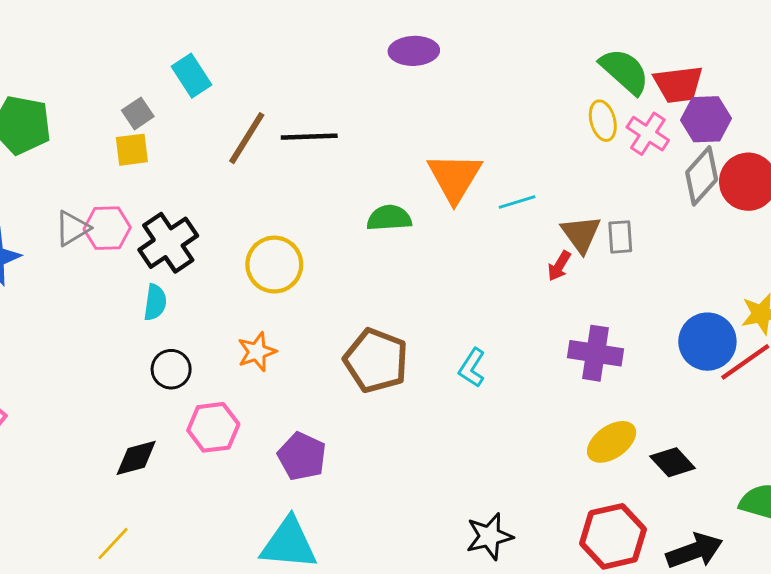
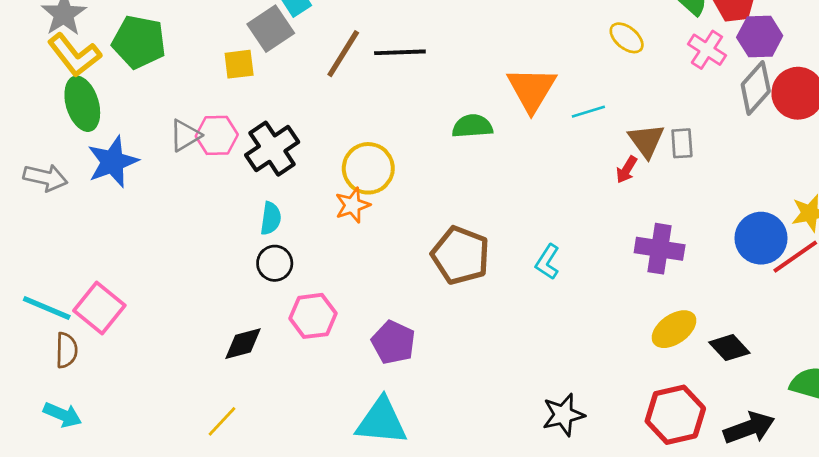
gray square: (138, 113) -> (271, 29), moved, size x1.6
yellow ellipse: (603, 121) -> (627, 38), moved, turned -36
cyan semicircle: (155, 302) -> (271, 218), moved
orange star: (257, 352) -> (352, 205), moved

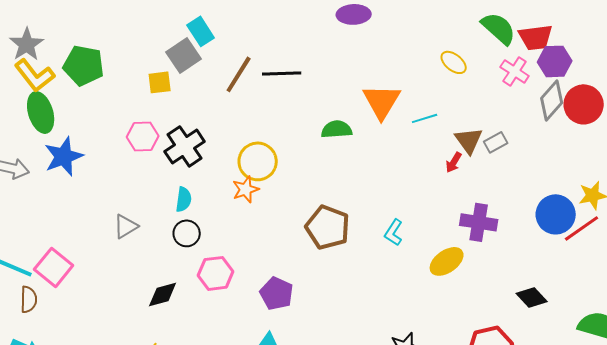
gray triangle: (185, 135) -> (126, 226), moved
gray rectangle: (682, 143) -> (496, 142), turned 65
yellow ellipse: (674, 329) -> (447, 261), moved

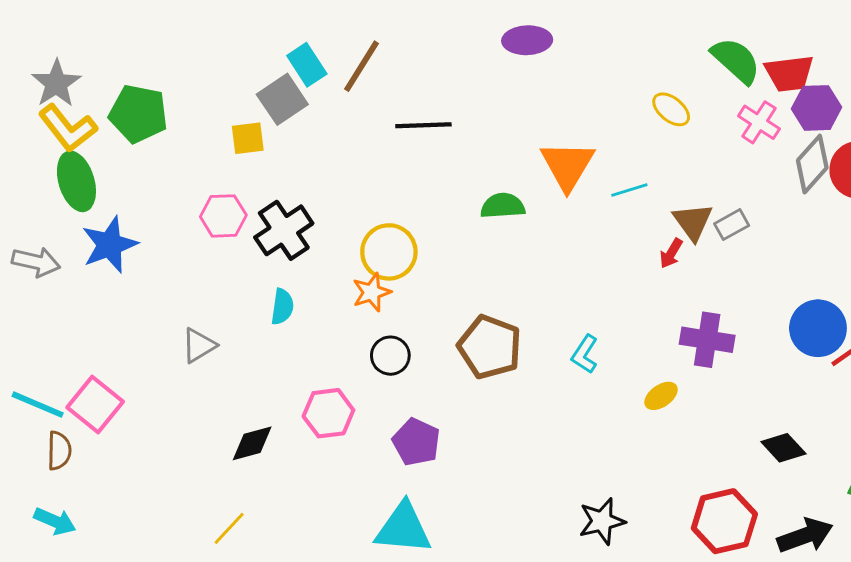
brown line: (239, 74) -> (362, 66), moved
black circle: (187, 233) -> (390, 356), moved
yellow ellipse: (447, 261) -> (661, 396), size x0.7

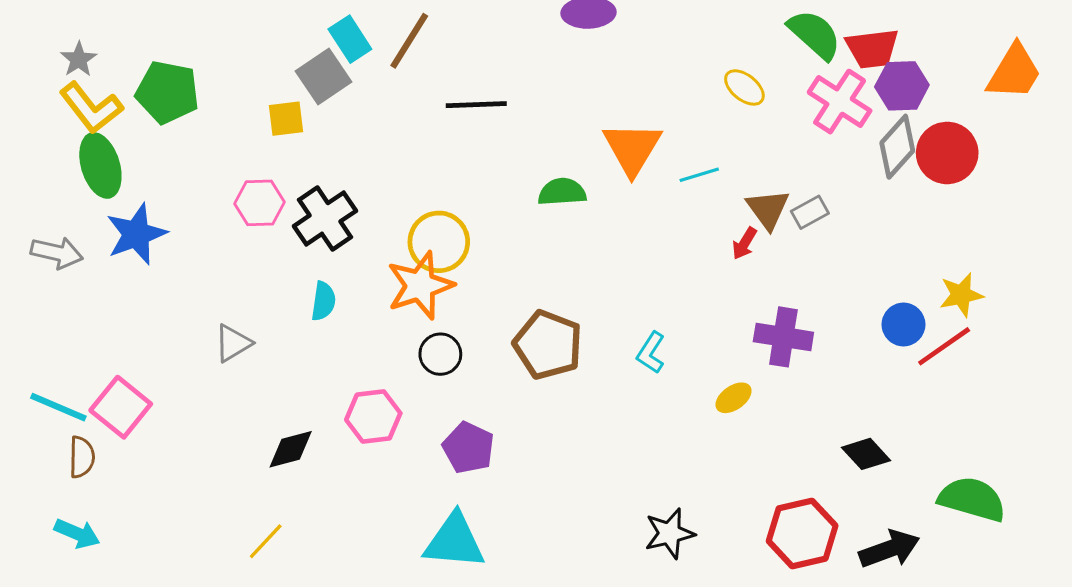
gray star: (56, 83) -> (79, 59), size x0.7
pink cross: (759, 122) -> (840, 102), size x1.4
orange star: (372, 292) -> (420, 286), size x1.6
blue circle: (818, 328) -> (903, 324), size x0.7

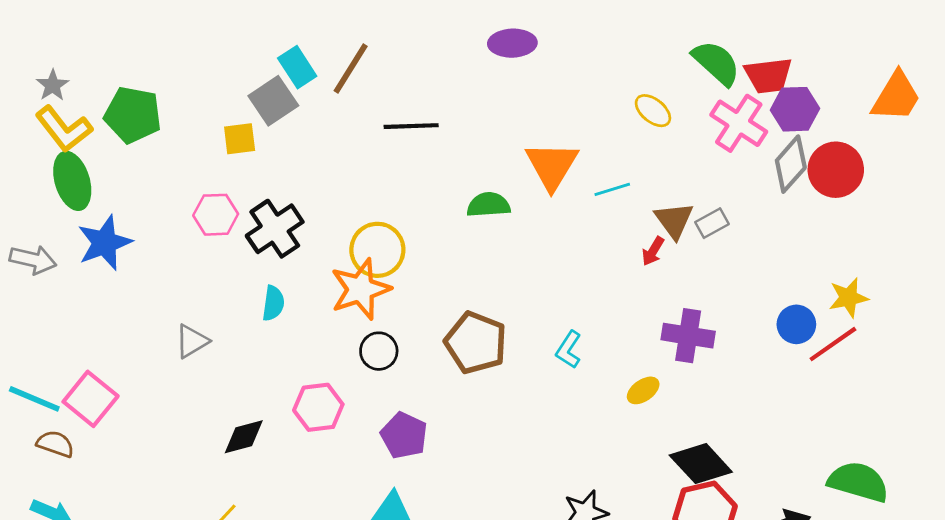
black diamond: (866, 454) -> (701, 464), moved, size x1.4
brown semicircle: (82, 457) -> (55, 444), turned -72

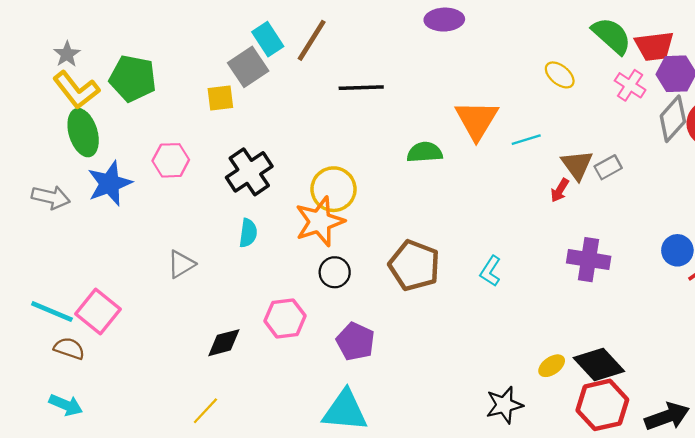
pink cross: (739, 123) -> (630, 85), size x0.7
pink hexagon: (216, 215) -> (171, 160), moved
yellow ellipse: (643, 390) -> (552, 366), moved

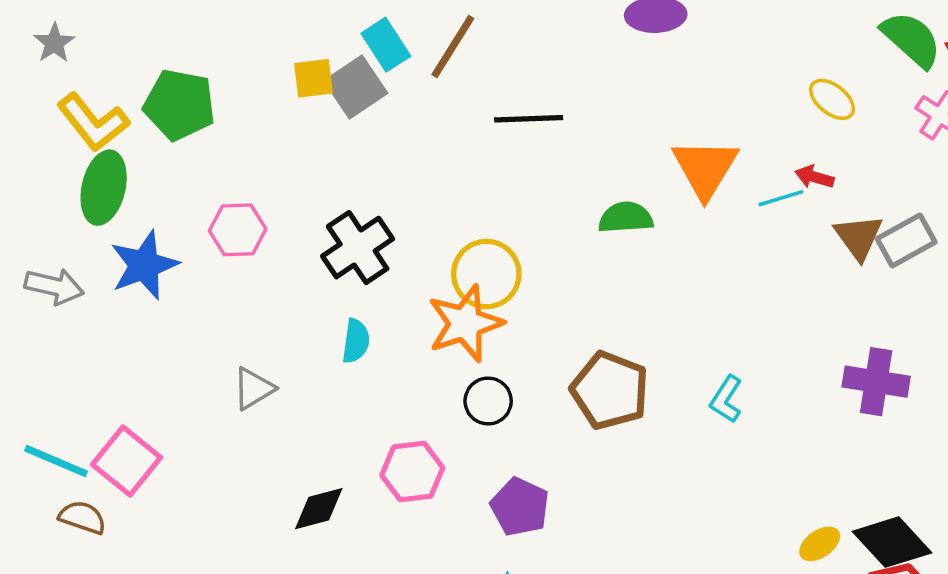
gray star: (67, 54) -> (54, 43), moved
yellow square: (220, 98) -> (313, 78), moved
green ellipse: (83, 133) -> (104, 188), turned 30
gray rectangle: (608, 167) -> (906, 240), size x1.4
red arrow: (560, 190) -> (814, 177), moved, turned 75

